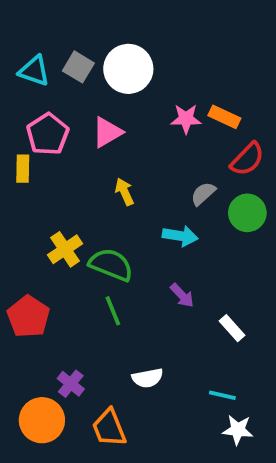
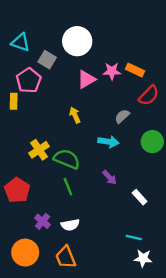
gray square: (78, 67) -> (47, 60), moved
pink triangle: (107, 132) -> (86, 79), moved
green circle: (247, 213) -> (152, 142), moved
white semicircle: (148, 378) -> (70, 225), moved
purple cross: (71, 384) -> (43, 221), moved

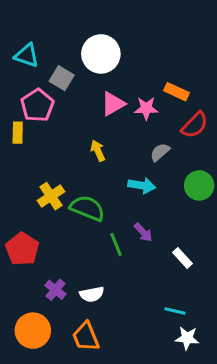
pink star: (112, 71) -> (146, 108), moved
green line: (68, 187) -> (116, 244), moved

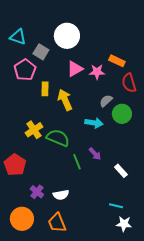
red semicircle: (195, 125) -> (129, 83), turned 120
yellow rectangle: (18, 133) -> (45, 89), moved
yellow arrow: (98, 151) -> (65, 100), size x1.5
green circle: (199, 185) -> (122, 114), moved

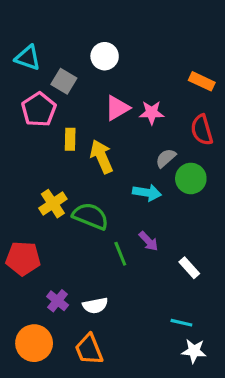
white circle: (67, 36) -> (105, 56), size x0.7
orange rectangle: (117, 61) -> (202, 81), moved
red pentagon: (15, 165) -> (23, 258), turned -30

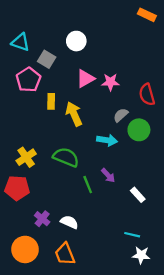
orange rectangle: (202, 81) -> (147, 15), moved
yellow cross: (53, 204) -> (26, 157), moved
white semicircle: (95, 305) -> (69, 222), turned -144

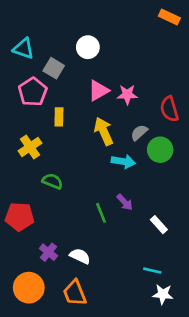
yellow arrow: (74, 114) -> (104, 131), moved
yellow cross: (26, 157) -> (30, 147), moved
green semicircle: (66, 157) -> (52, 181), moved, size x0.7

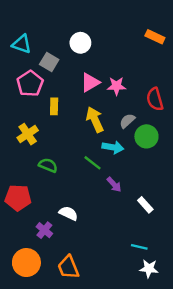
orange rectangle: (169, 17) -> (155, 37), moved
green line: (101, 213) -> (92, 163), moved, turned -30
white semicircle: (80, 256) -> (68, 213), moved

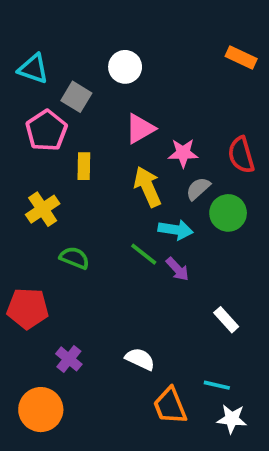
pink star: (116, 86) -> (183, 153), moved
purple arrow: (114, 184) -> (177, 269), moved
white semicircle: (68, 213) -> (140, 359), moved
orange trapezoid: (68, 267) -> (170, 406), moved

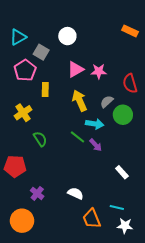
cyan triangle: (33, 69) -> (18, 37), turned -48
pink star: (183, 153) -> (99, 71), moved
green semicircle: (75, 258) -> (40, 139), turned 35

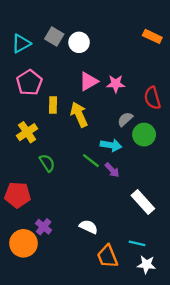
gray square: (41, 52) -> (54, 36), moved
yellow arrow: (80, 101) -> (79, 114), moved
white rectangle: (122, 172) -> (143, 202), size x1.5
orange circle: (22, 221) -> (23, 243), moved

